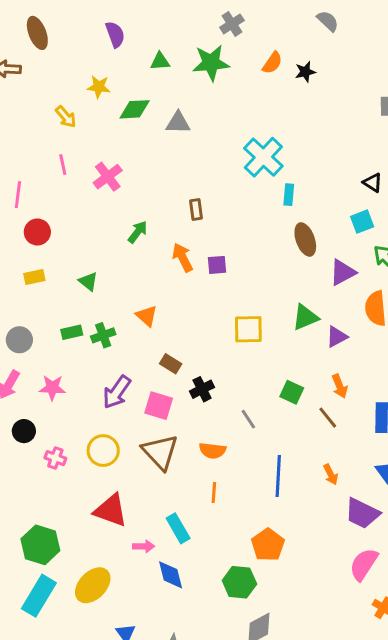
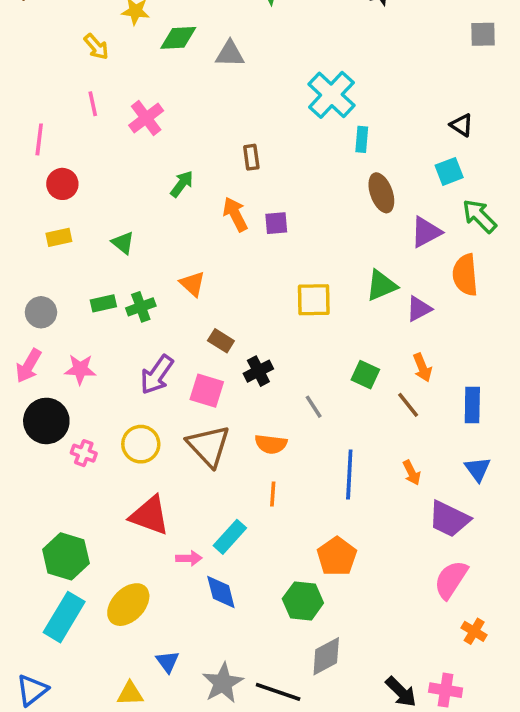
black circle: (24, 431) -> (46, 421), size x1.6
cyan rectangle: (178, 528) -> (230, 537), turned 72

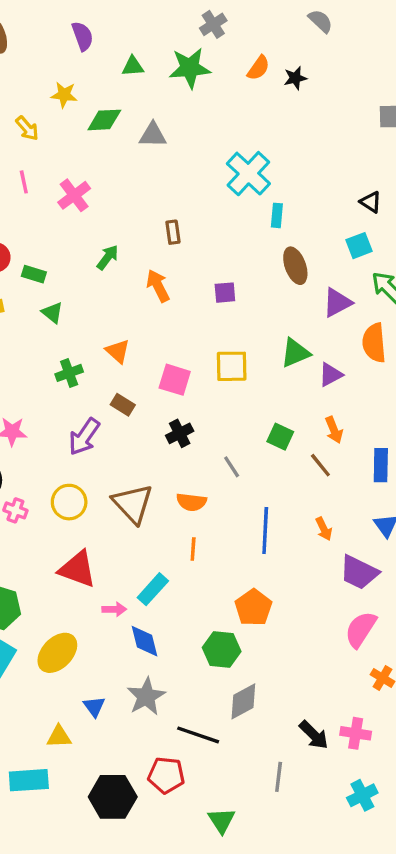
purple square: (276, 223) -> (225, 293), moved
green rectangle: (103, 303) -> (34, 274), moved, turned 30
brown rectangle: (221, 341) -> (123, 405), moved
pink square: (207, 391) -> (175, 380), moved
gray star: (223, 683) -> (146, 696), moved

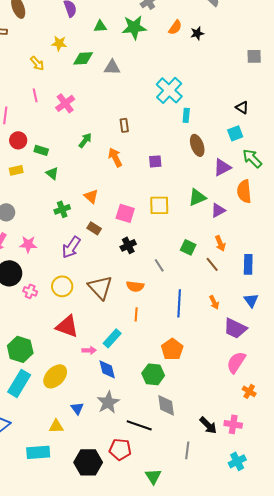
gray diamond: (243, 701) -> (166, 405), turned -70

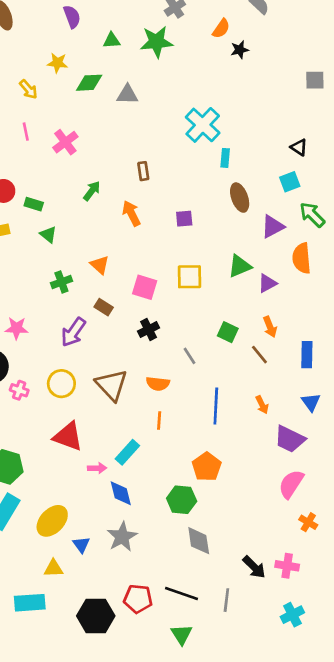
orange semicircle: (175, 27) -> (221, 29), moved
yellow ellipse: (55, 376) -> (52, 521), moved
black line: (139, 425) -> (182, 593), moved

